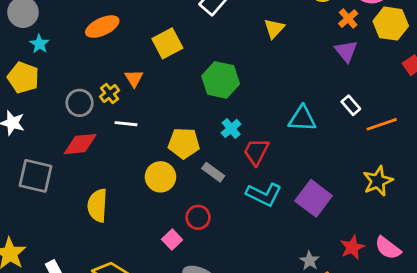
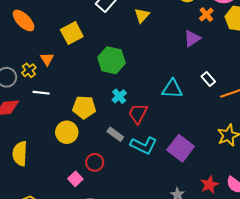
orange ellipse: (102, 27) -> (23, 21), turned 70
yellow triangle: (274, 28) -> (142, 15), moved
purple triangle: (346, 51) -> (192, 39), moved, turned 36
gray rectangle: (213, 172) -> (115, 134), moved

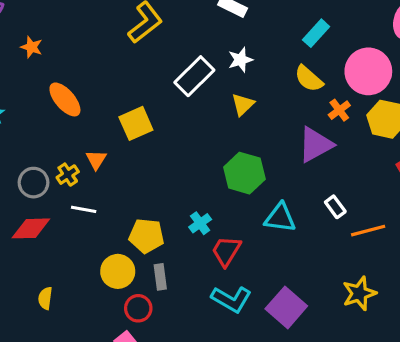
purple triangle: (192, 39) -> (315, 145), size x1.4
green hexagon: (111, 60) -> (244, 173), moved
gray rectangle: (115, 134) -> (160, 277), moved, turned 42
yellow semicircle: (20, 154) -> (45, 298), size x0.6
red circle: (95, 162) -> (138, 308), moved

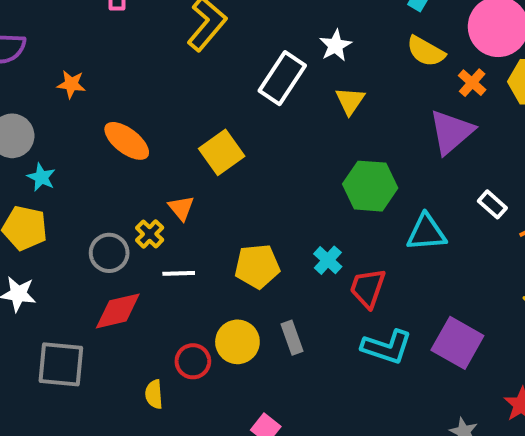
yellow pentagon: (146, 236) -> (257, 266), moved
red circle: (138, 308) -> (193, 361), moved

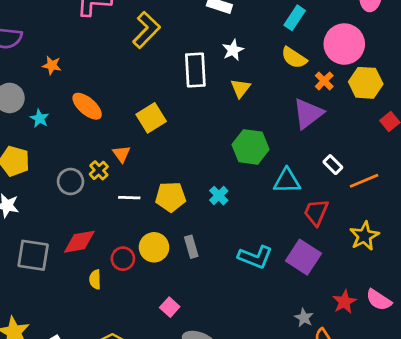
white rectangle: (282, 78) -> (195, 70), turned -40
cyan star: (41, 177) -> (40, 118), moved
white line: (179, 273) -> (129, 198), moved
red trapezoid: (368, 288) -> (316, 212), moved
red diamond: (118, 311) -> (79, 242), moved

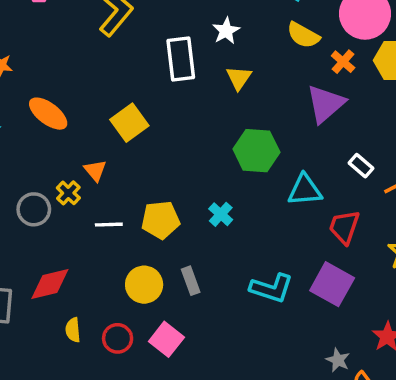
red circle: (123, 259) -> (118, 338), moved
pink square: (170, 307) -> (166, 339), moved, size x1.4

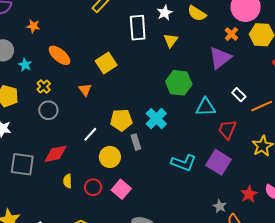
yellow semicircle: (303, 35) -> (197, 13), moved
yellow cross: (68, 193) -> (44, 87), moved
cyan cross: (221, 214) -> (156, 119), size x1.5
white line: (109, 225) -> (90, 134), moved, turned -49
gray rectangle: (191, 281) -> (136, 142), moved

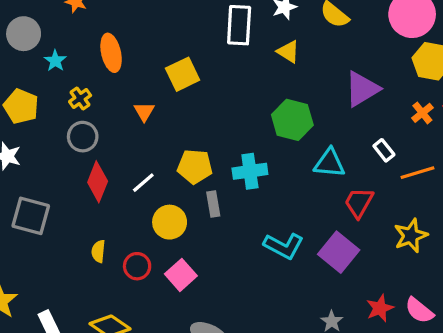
orange cross: (231, 34) -> (422, 113), moved
yellow triangle: (171, 40) -> (288, 52), turned -42
orange ellipse: (60, 55) -> (111, 53), turned 30
cyan cross: (156, 119) -> (250, 171), turned 30
red diamond: (56, 154) -> (98, 182), moved, turned -65

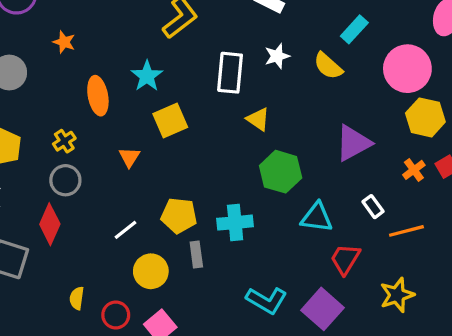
yellow triangle: (288, 52) -> (258, 119), moved
cyan star: (55, 61) -> (147, 76), moved, size x1.4
red diamond: (98, 182) -> (50, 224), moved

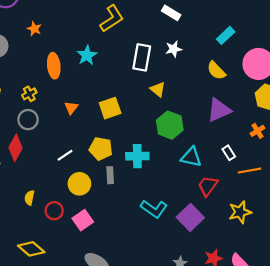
yellow semicircle: (328, 66) -> (216, 71), moved
yellow square: (170, 120) -> (110, 108), moved

